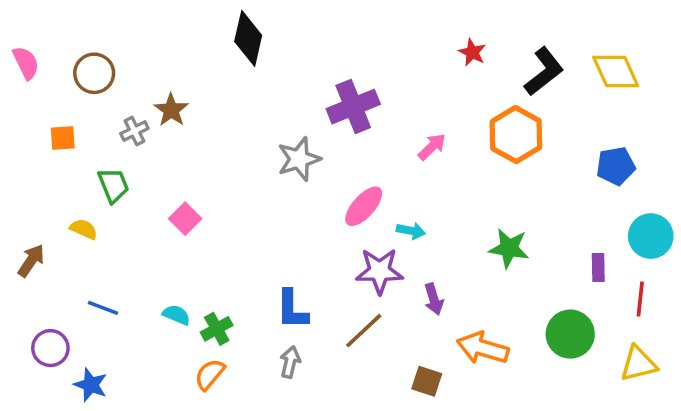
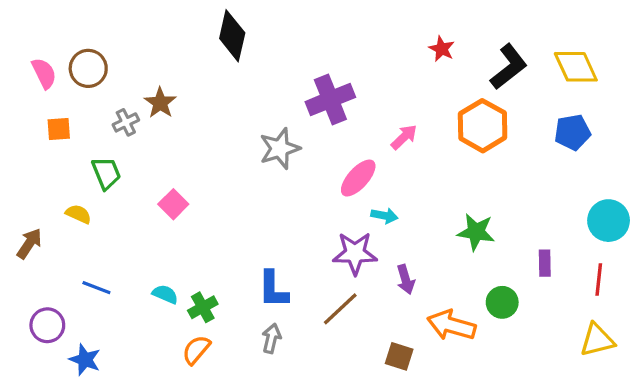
pink semicircle: (26, 63) -> (44, 73), moved
blue pentagon: (616, 166) -> (573, 132), moved
pink ellipse: (364, 206) -> (358, 178), moved
purple rectangle: (598, 268) -> (545, 263), moved
green circle: (570, 334) -> (502, 302), moved, size x0.7

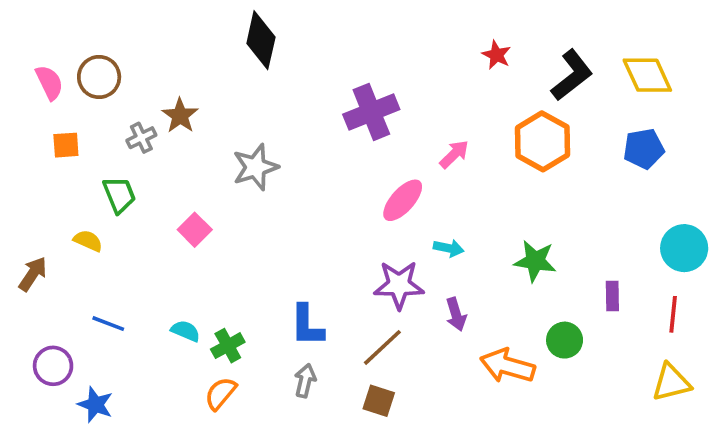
gray star: (280, 149) -> (255, 167), moved
cyan arrow: (384, 216) -> (449, 248), moved
brown square: (399, 356) -> (379, 401), moved

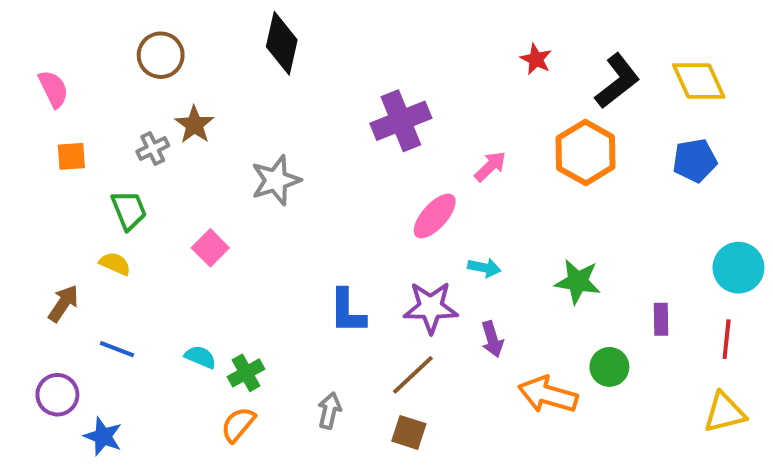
brown circle: (99, 77) -> (161, 55), moved
yellow semicircle: (88, 241) -> (115, 264), moved
brown arrow: (33, 274) -> (63, 303), moved
blue L-shape: (307, 325) -> (347, 311), moved

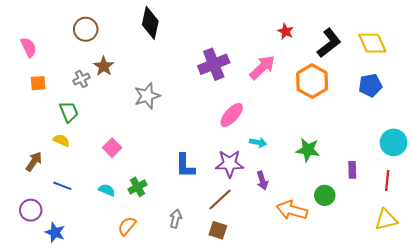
pink arrow: (490, 166) -> (262, 67), moved, size x1.5
pink square: (210, 248) -> (112, 148), moved
green cross: (246, 373) -> (138, 187), moved

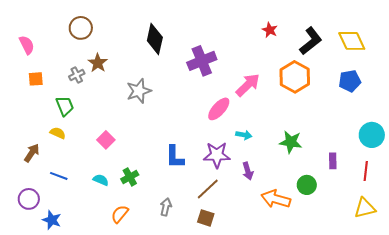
black diamond: (150, 23) -> (155, 39), moved
pink arrow: (262, 67) -> (248, 85), moved

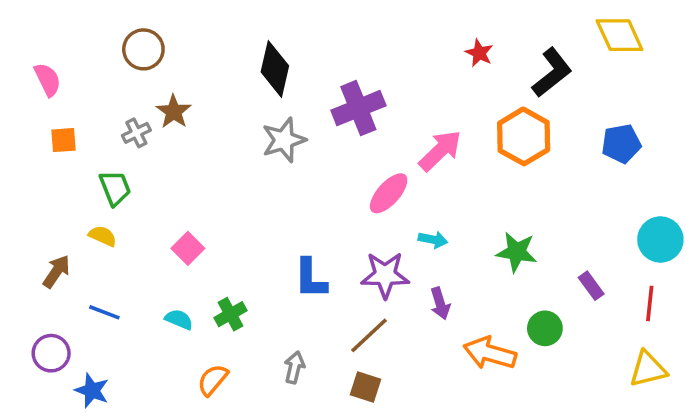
yellow diamond: (352, 41) -> (620, 35), moved
gray star: (139, 91) -> (284, 140), moved
purple rectangle: (333, 161) -> (591, 286), turned -35

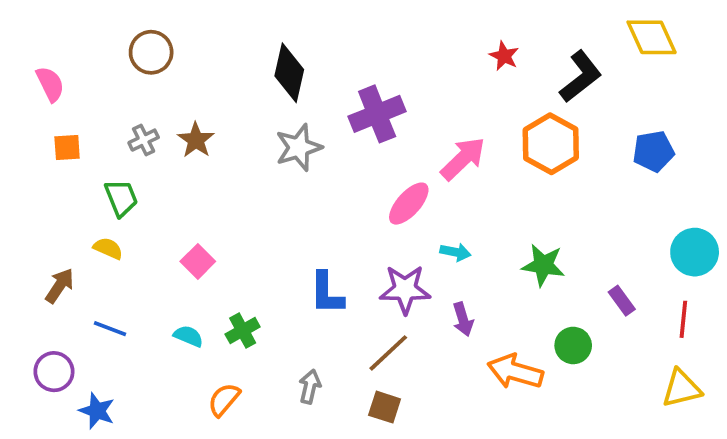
brown star: (174, 112) -> (196, 140), moved

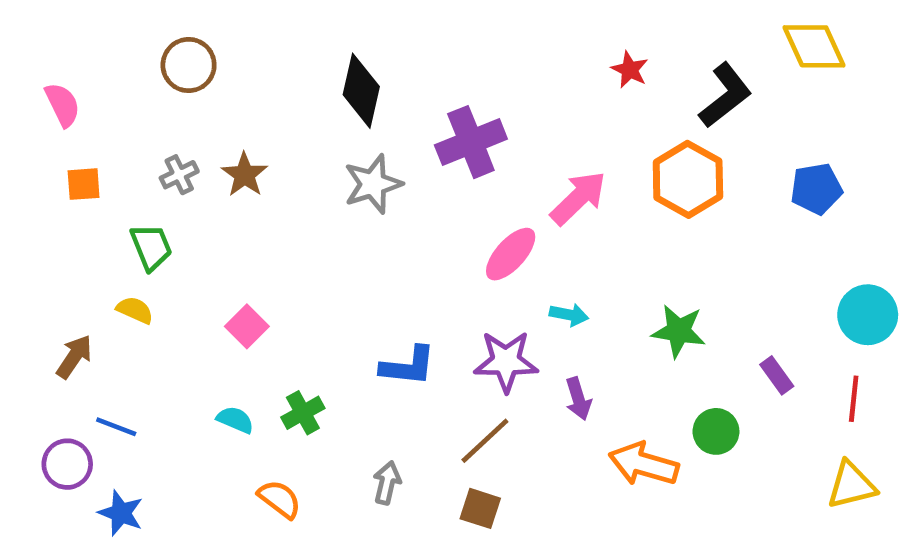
blue L-shape: (327, 293) -> (408, 366), turned -84
blue line: (110, 329) -> (116, 427), moved
orange semicircle: (224, 400) -> (280, 499), turned 87

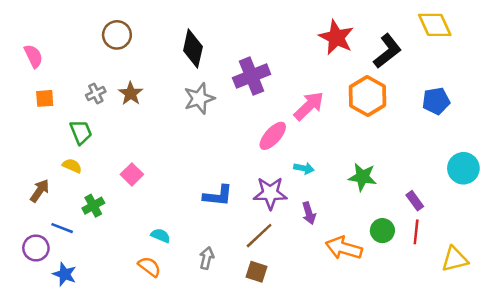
brown circle: (189, 65) -> (117, 35), moved
red star: (630, 70) -> (336, 37), size x1.8
red line: (854, 399) -> (416, 232), moved
green cross: (303, 413) -> (93, 206), moved
cyan semicircle: (235, 420) -> (161, 236), moved

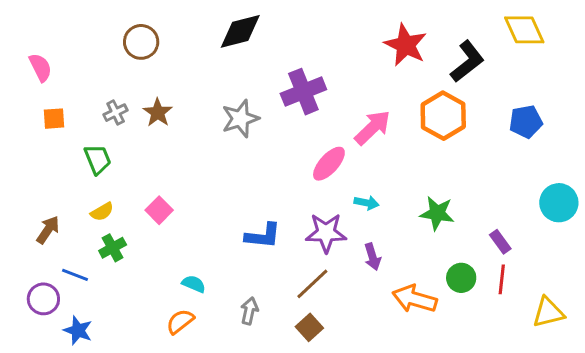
black diamond: (193, 49) -> (240, 31), moved, turned 63
yellow semicircle: (72, 166) -> (102, 212), moved, turned 126
orange semicircle: (149, 267) -> (180, 321), turned -75
brown square: (257, 272) -> (309, 327), turned 30

